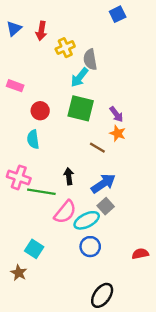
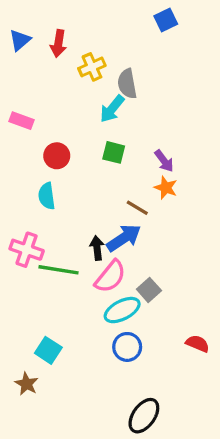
green square: (81, 108) -> (114, 152), size x0.6
blue arrow: (103, 183) -> (124, 238), moved
pink semicircle: (65, 212) -> (110, 277), moved
red semicircle: (140, 254) -> (198, 344), moved, turned 35

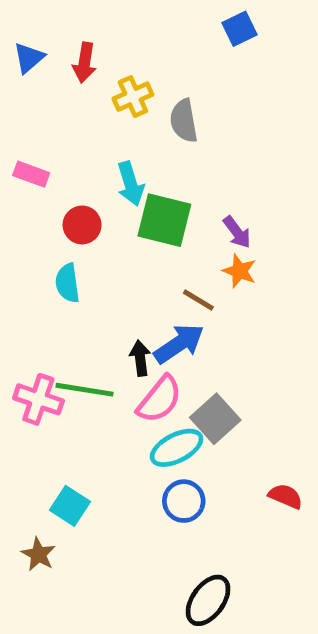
cyan arrow: (112, 109) -> (130, 184), moved, turned -56
green square: (114, 152) -> (164, 220), size x1.6
pink cross: (27, 250) -> (38, 399), moved
gray square: (149, 290) -> (215, 419), size x1.4

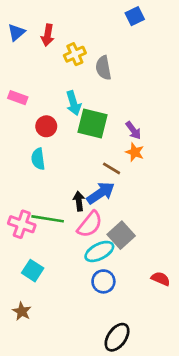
cyan square: (70, 506) -> (33, 271), moved

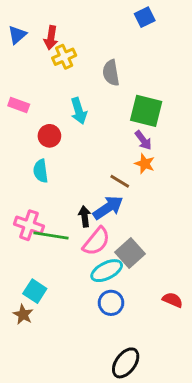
yellow cross: (75, 54) -> (64, 57), moved
green square: (93, 124) -> (146, 111), moved
pink cross: (22, 224) -> (29, 225), moved
brown star: (22, 311) -> (23, 315), moved

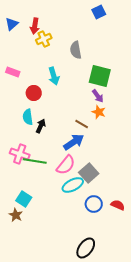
black arrow: (85, 216) -> (41, 126), moved, turned 32
blue circle: (111, 303) -> (94, 204), moved

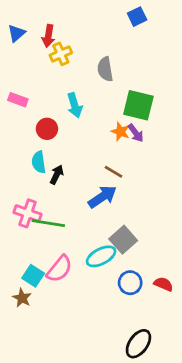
orange star: (99, 112) -> (120, 132), moved
pink semicircle: (66, 165) -> (59, 269), moved
black ellipse: (86, 248) -> (138, 344), moved

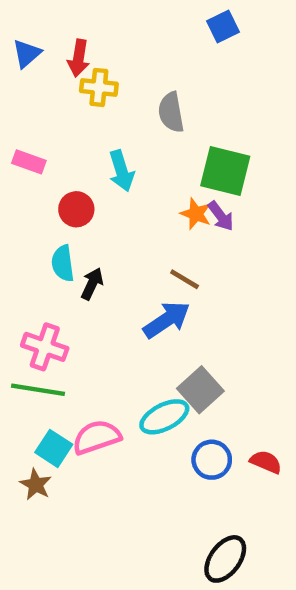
yellow cross: (61, 54) -> (99, 87), turned 30
green line: (48, 223) -> (38, 390), moved
pink semicircle: (59, 269) -> (97, 437), turned -148

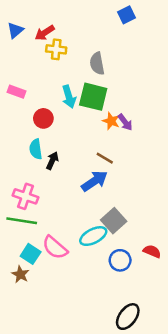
red arrow: (79, 58) -> (45, 33), turned 48
green square: (225, 171) -> (93, 97), moved
pink semicircle: (97, 437) -> (55, 248), turned -120
red semicircle: (266, 462) -> (152, 251), moved

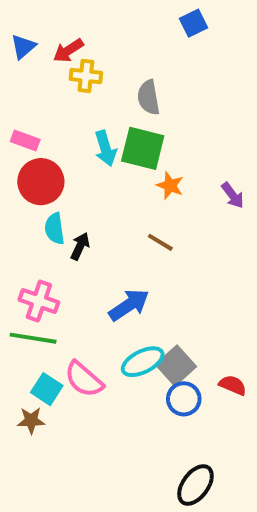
red circle: (43, 118) -> (41, 182), moved, size x1.5
purple arrow: (125, 122) -> (233, 195), moved
blue arrow: (95, 181) -> (129, 305), moved
gray square: (114, 221) -> (176, 366), moved
brown star: (20, 274) -> (31, 420), turned -30

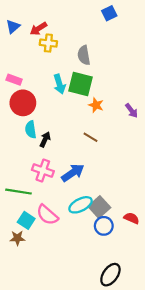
pink cross: (39, 301) -> (43, 170), moved

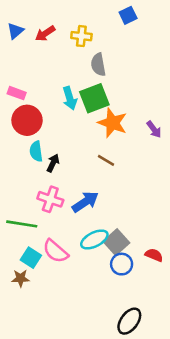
yellow cross: (48, 43) -> (81, 36), moved
green square: (81, 84) -> (94, 98), turned -35
orange star: (96, 105) -> (113, 123), size x1.6

